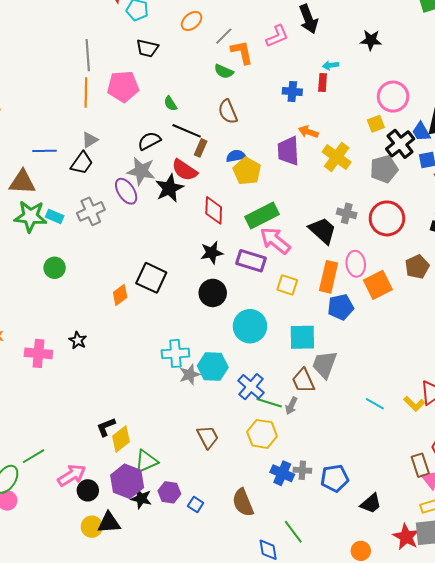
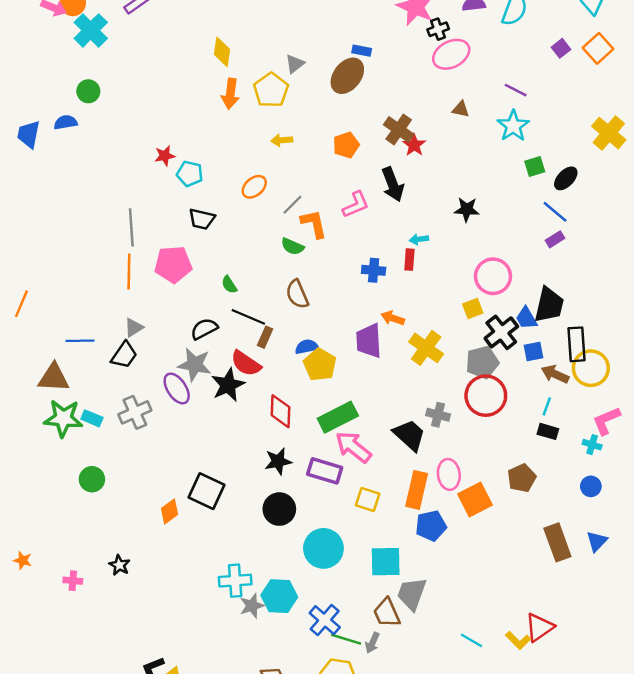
red circle: (387, 218) -> (486, 396), moved
pink cross: (38, 353) -> (73, 581), size x0.6

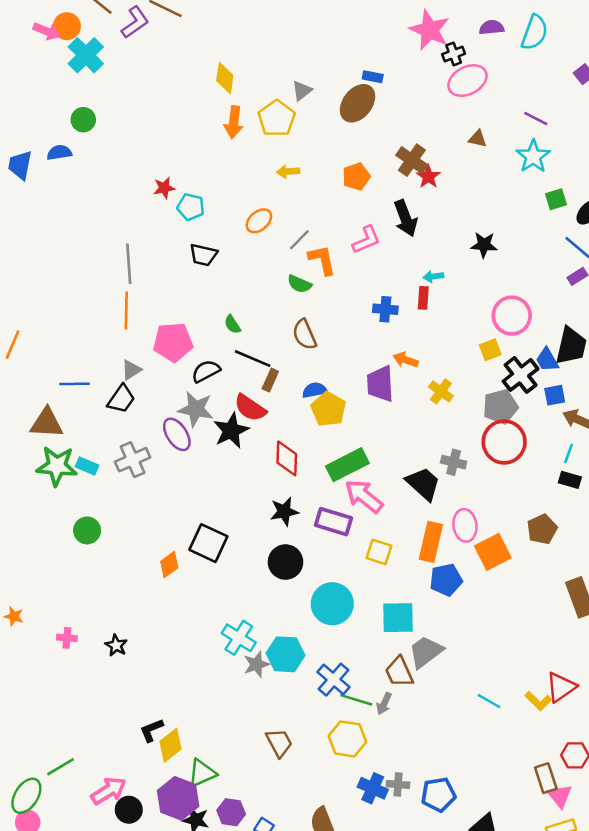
pink pentagon: (173, 264) -> (173, 342), moved
yellow cross: (426, 348) -> (441, 391), size x0.7
black star: (119, 565) -> (116, 645), moved
cyan cross: (235, 581) -> (239, 638), turned 36
gray trapezoid: (412, 594) -> (426, 652), turned 33

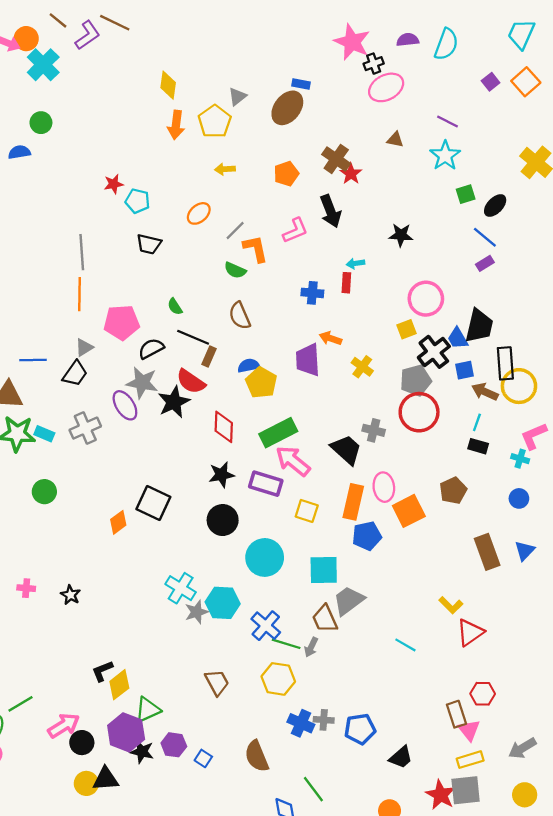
yellow L-shape: (538, 701) -> (451, 605), moved

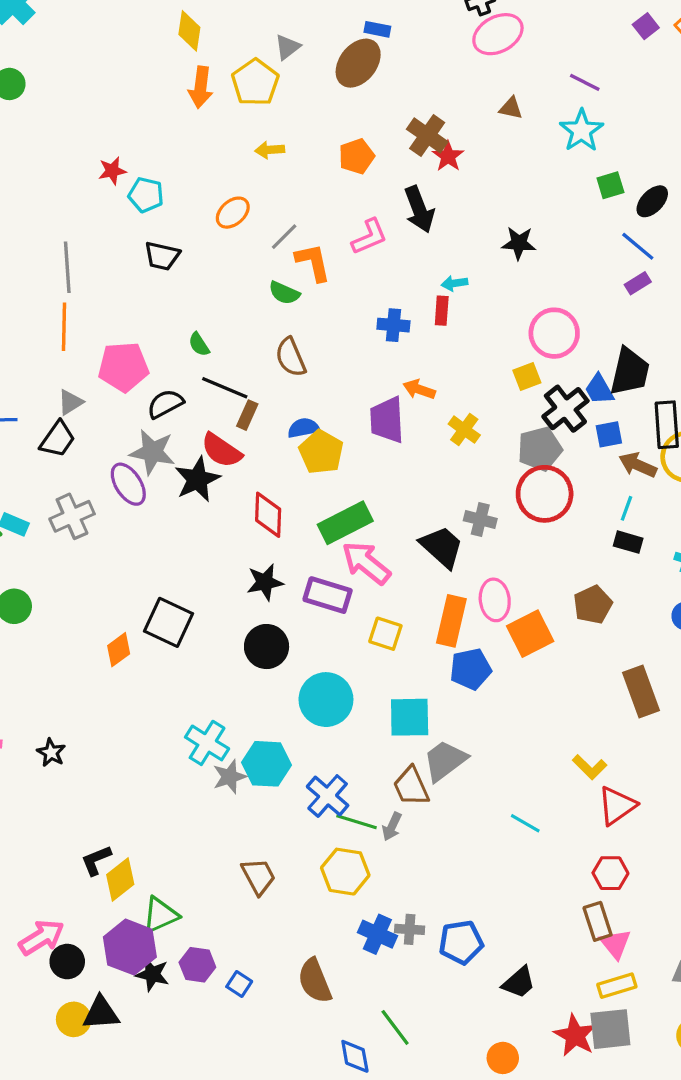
red hexagon: (483, 694) -> (610, 873), moved

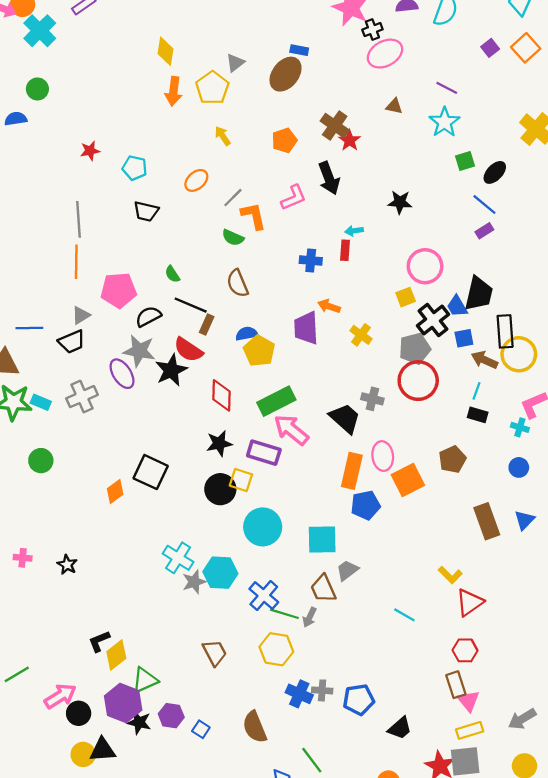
yellow arrow: (270, 150) -> (223, 136), turned 60
red star: (112, 171) -> (90, 151), moved
black trapezoid: (58, 439) -> (72, 342), turned 32
yellow square: (385, 634) -> (241, 480), moved
gray trapezoid: (445, 761) -> (347, 570), size x0.7

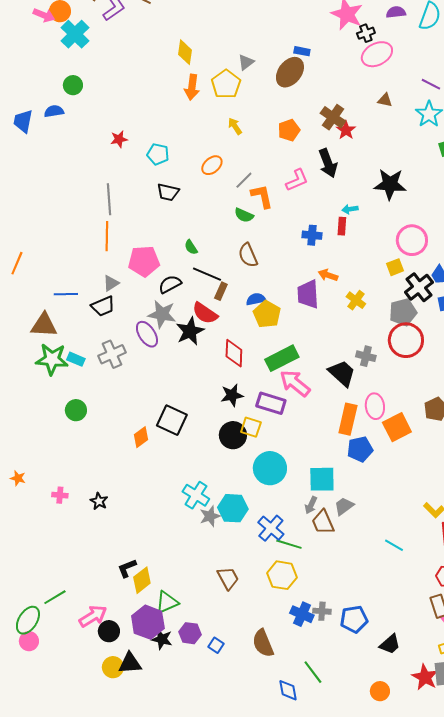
black star: (400, 202) -> (390, 184), size x1.5
gray arrow: (310, 617) -> (311, 505), moved

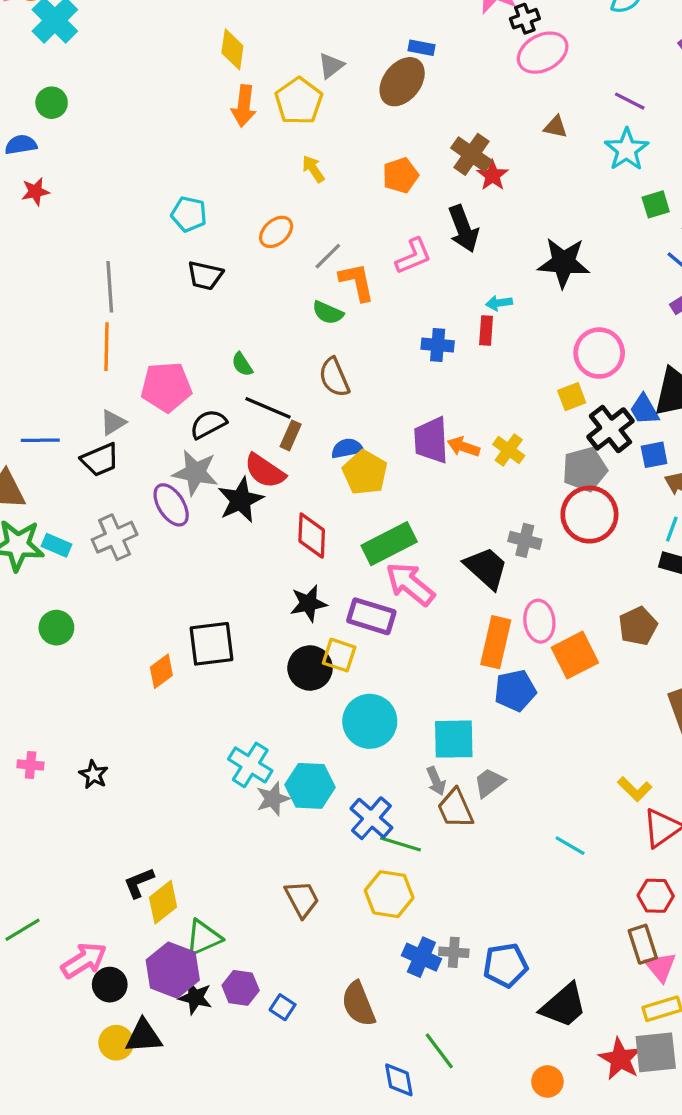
red star: (119, 139) -> (35, 192), moved
orange arrow: (328, 275) -> (463, 447), moved
black square: (172, 420) -> (211, 644), turned -32
gray arrow: (311, 505) -> (436, 781), turned -48
black trapezoid: (390, 644) -> (564, 1006), size x1.4

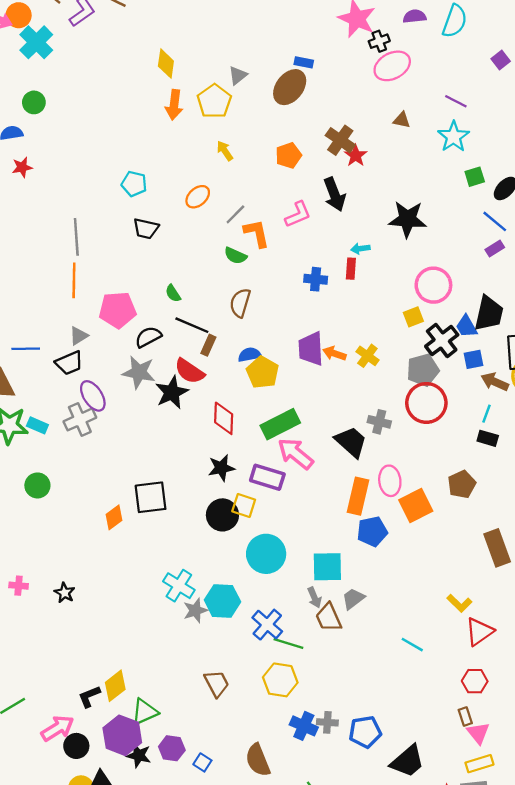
brown semicircle: (334, 377) -> (240, 303), turned 40
purple ellipse: (171, 505) -> (93, 396), moved
black L-shape: (139, 883) -> (89, 696), moved
brown rectangle: (643, 944) -> (465, 716), size x0.7

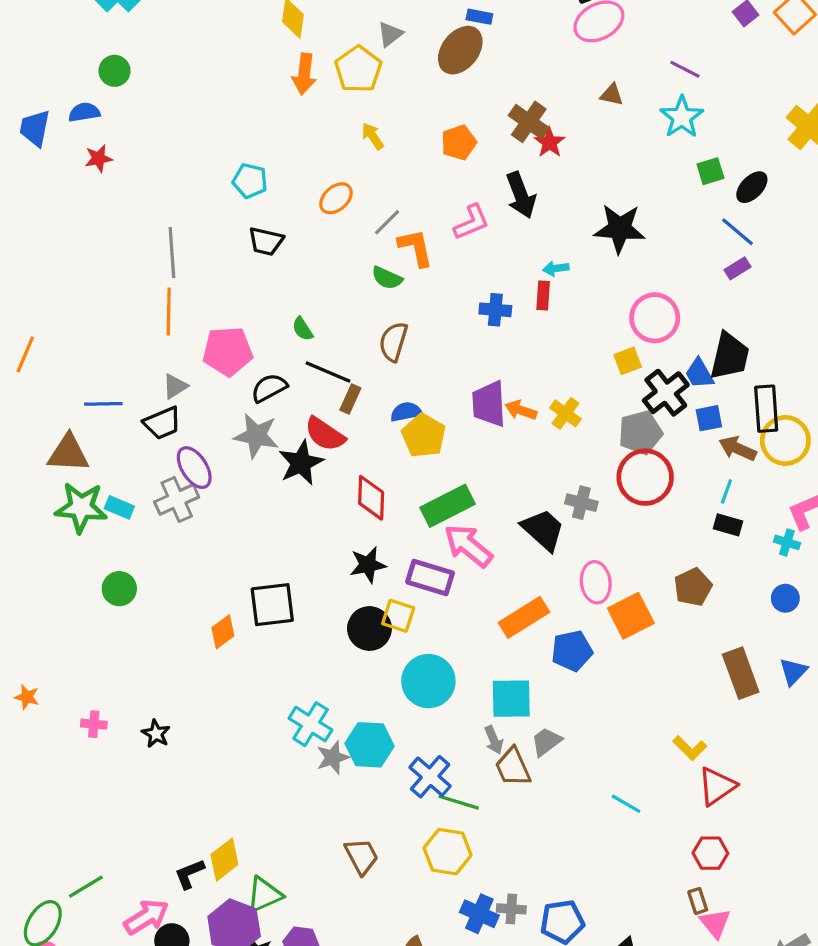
orange rectangle: (358, 496) -> (524, 617), moved, turned 45

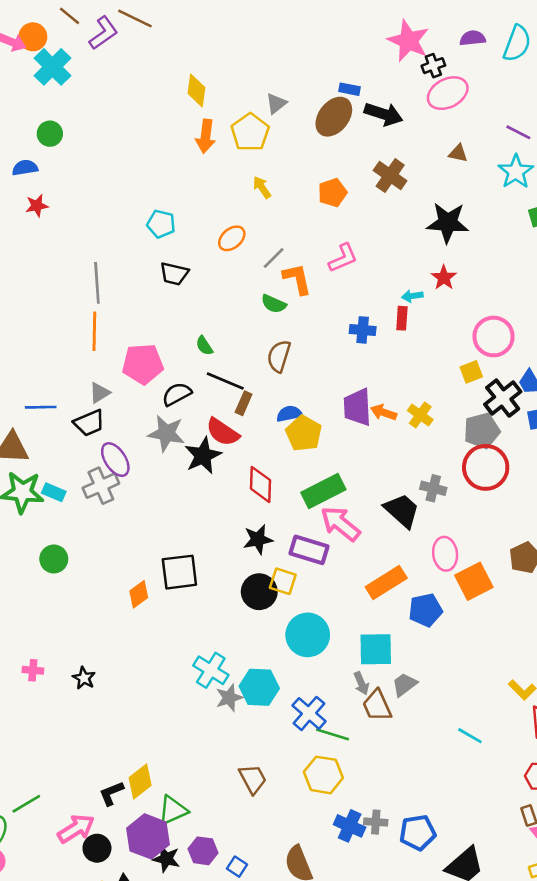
red star: (550, 143) -> (444, 278), moved
black arrow: (521, 195) -> (384, 114), moved, turned -51
black star: (620, 229) -> (448, 223), moved

